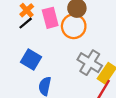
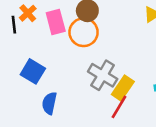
black line: (26, 23) -> (14, 25), moved, turned -56

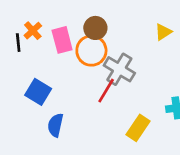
gray cross: (103, 75) -> (119, 69), moved
yellow rectangle: (123, 88) -> (138, 128), moved
red line: (119, 107) -> (106, 91), moved

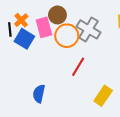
brown circle: (95, 28) -> (57, 15), moved
gray cross: (119, 69) -> (89, 29), moved
blue square: (38, 92) -> (24, 39), moved

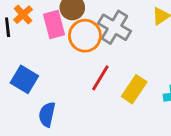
blue square: (24, 39) -> (24, 79), moved
yellow rectangle: (103, 96) -> (134, 89), moved

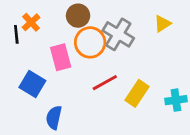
pink rectangle: (54, 24) -> (61, 57), moved
red line: (100, 78) -> (105, 83), turned 30

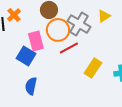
yellow triangle: (163, 24) -> (104, 16), moved
red line: (105, 83) -> (69, 48), moved
blue square: (32, 84) -> (26, 56), moved

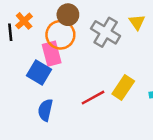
yellow triangle: (104, 16) -> (137, 22), turned -32
orange circle: (58, 30) -> (60, 35), moved
red line: (69, 48) -> (93, 98), moved

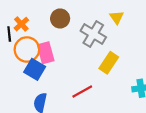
yellow triangle: (137, 22) -> (117, 17), moved
orange circle: (60, 35) -> (27, 49), moved
yellow rectangle: (123, 87) -> (109, 63), moved

